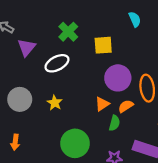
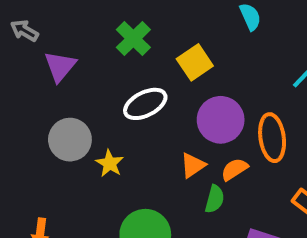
yellow square: (103, 45) -> (195, 62), turned -30
white ellipse: (57, 63) -> (145, 104), moved
gray circle: (20, 99) -> (70, 140), moved

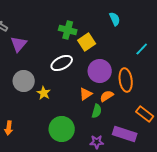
green cross: (133, 39) -> (68, 30), moved, turned -30

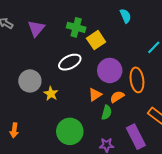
purple triangle: (19, 44) -> (36, 28), moved
purple rectangle: (125, 134) -> (136, 137), turned 45

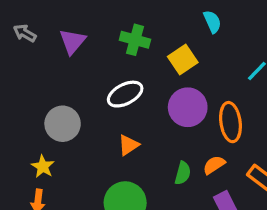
yellow square: (96, 40) -> (183, 60), moved
yellow star: (51, 94) -> (43, 167), moved
orange triangle: (95, 95) -> (128, 145), moved
orange semicircle: (117, 97) -> (214, 165), moved

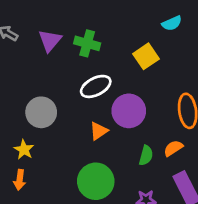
cyan semicircle: (212, 22) -> (172, 23), turned 90
green cross: (135, 40) -> (87, 43), moved
purple circle: (188, 107) -> (129, 111), moved

